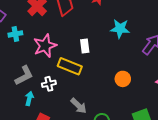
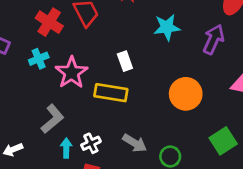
cyan cross: (15, 34) -> (39, 59), moved
orange circle: (123, 79) -> (186, 94), size x1.5
white cross: (49, 84) -> (91, 143), moved

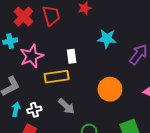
yellow rectangle: (111, 93) -> (57, 77), turned -30
gray arrow: (135, 143) -> (66, 106), moved

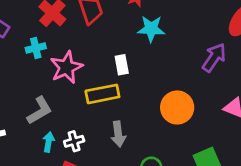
cyan star: (107, 39) -> (151, 29), moved
gray arrow: (66, 106) -> (118, 134), turned 42

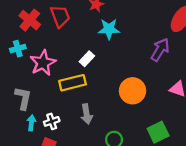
white rectangle: (122, 65) -> (87, 59), turned 56
gray L-shape: (40, 110) -> (23, 98), turned -45

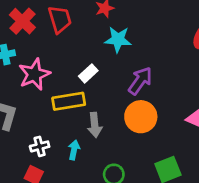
purple arrow: (160, 50) -> (140, 81), moved
gray arrow: (87, 114) -> (95, 125), moved
cyan arrow: (31, 123) -> (74, 150), moved

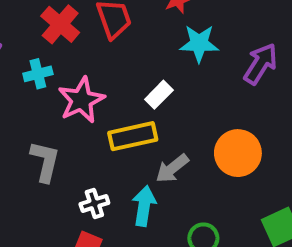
purple arrow: (140, 81) -> (261, 64), moved
gray arrow: (95, 125) -> (172, 168), turned 60
cyan arrow: (74, 150) -> (144, 206), size x1.4

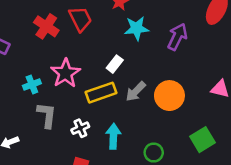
cyan cross: (38, 74) -> (32, 85), moved
gray arrow: (172, 168) -> (136, 91), moved
white cross: (94, 203) -> (80, 128), moved

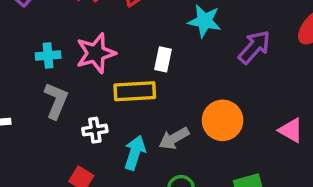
white rectangle: (115, 64) -> (163, 59), turned -42
gray arrow: (136, 91) -> (174, 138), moved

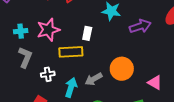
purple arrow: (254, 47) -> (140, 26), turned 30
pink triangle: (291, 130) -> (155, 82), moved

